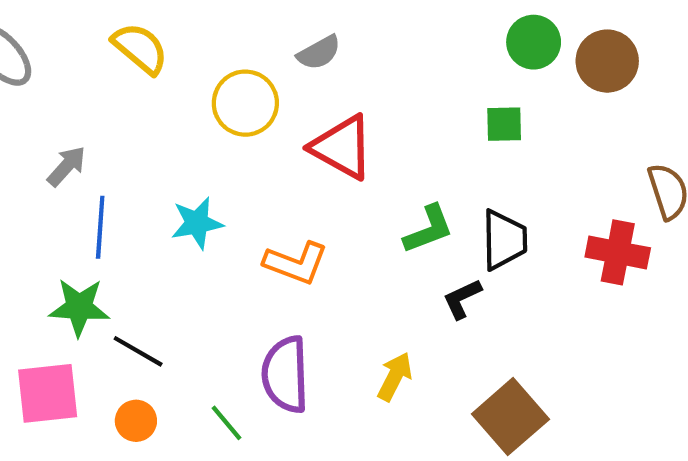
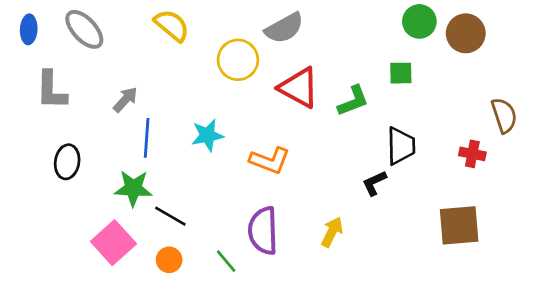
gray semicircle: (319, 53) -> (284, 28), size x1.4
green L-shape: (428, 229) -> (353, 101), moved
red cross: (618, 252) -> (472, 154), size x0.7
pink square: (48, 393) -> (113, 243), turned -36
brown square: (510, 417) -> (459, 225), moved, turned 36

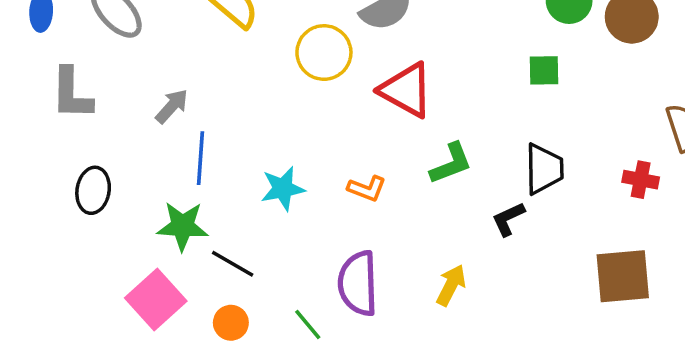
green L-shape: (353, 101) -> (451, 163), moved
cyan star: (207, 135) -> (283, 189), moved
orange L-shape: (270, 160) -> (367, 189), size x0.7

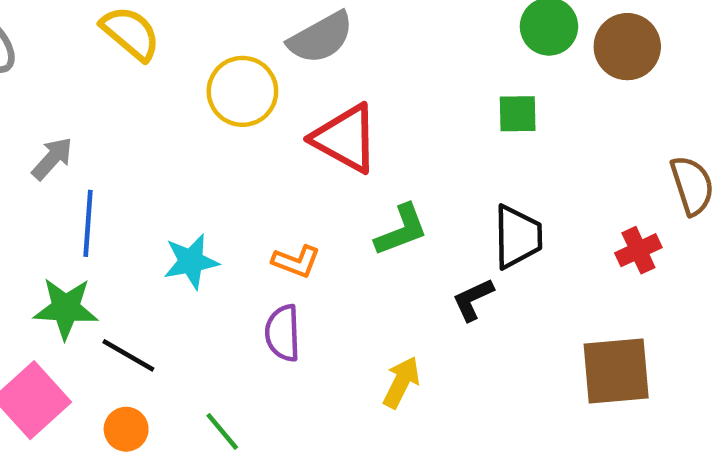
red cross: (641, 180) -> (638, 250), turned -36
purple semicircle: (358, 283) -> (283, 333), moved, size x0.7

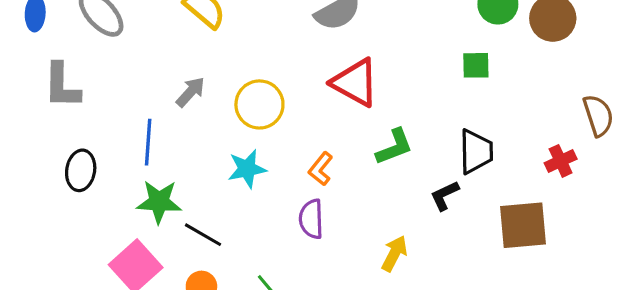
yellow circle: (242, 91) -> (259, 104), moved
gray arrow: (52, 158) -> (190, 92), moved
blue line: (88, 223) -> (148, 142), moved
orange L-shape: (296, 261) -> (321, 169), turned 108
brown square: (616, 371) -> (523, 225), moved

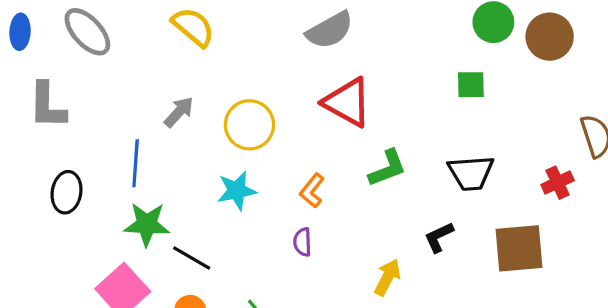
black trapezoid: (476, 152) -> (471, 173), turned 87
black L-shape: (445, 195) -> (439, 237), moved
purple semicircle: (311, 219) -> (302, 242), size x0.7

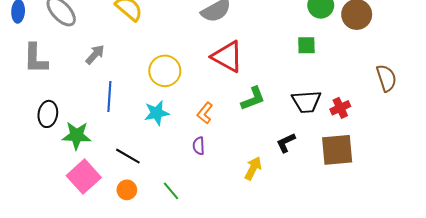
gray arrow: (179, 112) -> (95, 54), moved
blue line: (136, 163) -> (109, 97), moved
red cross: (558, 183) -> (340, 108), moved
green star: (147, 224) -> (77, 136), moved

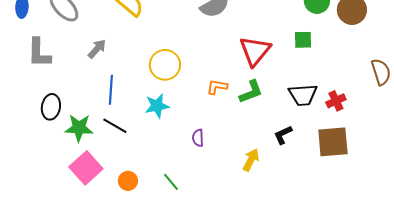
red triangle: (227, 57) -> (255, 51), moved, turned 40
orange L-shape: (205, 113) -> (217, 87), moved, turned 60
black line: (128, 156) -> (115, 126), moved

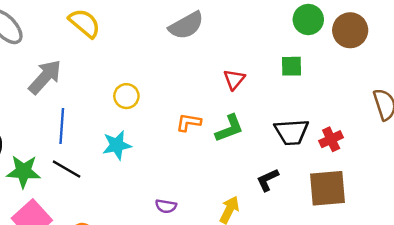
gray arrow: (97, 49) -> (45, 77), size x1.5
red triangle: (255, 51) -> (234, 79), size x0.6
yellow circle: (165, 65) -> (126, 96), size x0.7
purple semicircle: (198, 138) -> (166, 206), moved, turned -78

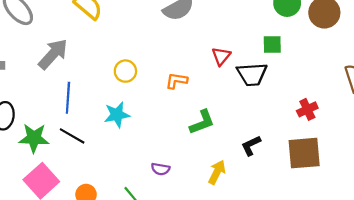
orange L-shape: (189, 122) -> (176, 81), moved
green L-shape: (229, 128) -> (202, 122), moved
black trapezoid: (292, 132) -> (252, 74), moved

